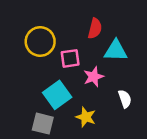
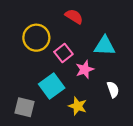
red semicircle: (95, 28) -> (74, 16), moved, turned -72
pink square: (70, 58) -> (63, 53), turned -30
gray square: (43, 124) -> (25, 107), moved

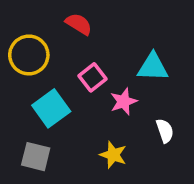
red semicircle: (74, 16) -> (79, 24), moved
yellow circle: (36, 38) -> (29, 55), moved
cyan square: (52, 86) -> (51, 108), moved

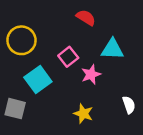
red semicircle: (79, 24) -> (86, 18), moved
white semicircle: (165, 131) -> (129, 105), moved
gray square: (36, 157) -> (15, 109), moved

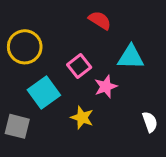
yellow star: (83, 114) -> (82, 118), moved

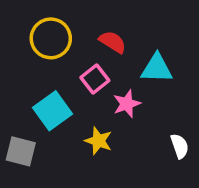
red semicircle: (100, 20) -> (113, 42), moved
yellow circle: (25, 47) -> (51, 38), moved

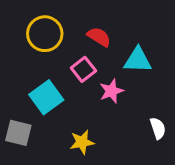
yellow star: (98, 141) -> (82, 142), moved, turned -30

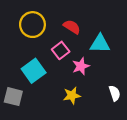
yellow star: (82, 142) -> (72, 95), moved

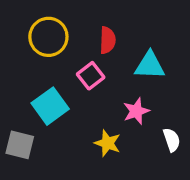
red semicircle: (72, 27) -> (108, 40), turned 60
pink star: (81, 66) -> (136, 111), moved
yellow star: (72, 95) -> (108, 143), turned 30

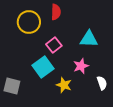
red semicircle: (108, 40) -> (56, 12), moved
cyan square: (50, 106) -> (43, 67), moved

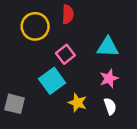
pink star: (81, 66) -> (109, 78), moved
white semicircle: (102, 83) -> (110, 106), moved

